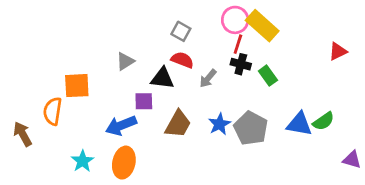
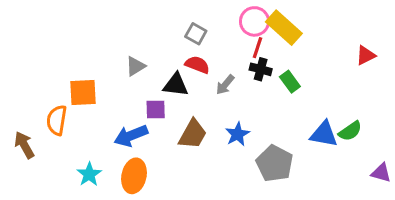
gray pentagon: (251, 128) -> (275, 163), moved

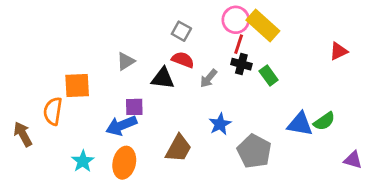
purple square: (156, 109) -> (134, 107), moved
brown trapezoid: (193, 134) -> (179, 148), moved

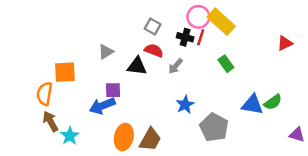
black cross: (241, 64) -> (185, 37), moved
brown arrow: (23, 134) -> (50, 121), moved
brown trapezoid: (179, 148) -> (150, 139), moved
orange ellipse: (124, 163) -> (124, 137), moved

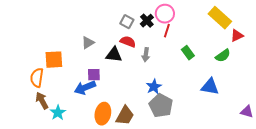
yellow rectangle: (221, 22) -> (220, 18), moved
black cross: (185, 37) -> (147, 21), moved, turned 32
gray arrow: (175, 66) -> (146, 55), turned -32
green semicircle: (273, 102) -> (223, 56), moved
gray pentagon: (214, 127) -> (161, 106), moved

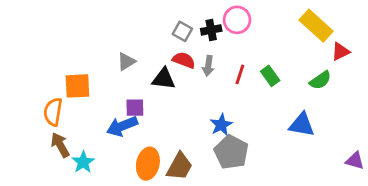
black cross: (147, 21) -> (211, 30), turned 32
red line: (167, 31) -> (240, 74), moved
gray arrow: (146, 55) -> (208, 66), moved

